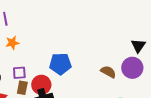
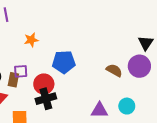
orange star: (12, 43) -> (31, 40), moved
brown rectangle: (22, 88) -> (13, 80), moved

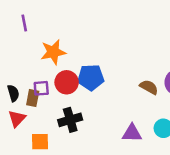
orange star: (31, 40) -> (53, 52), size x1.5
red circle: (44, 84) -> (67, 82), moved

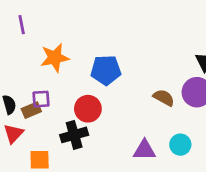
blue pentagon: (91, 77) -> (106, 70), moved
red circle: (67, 82) -> (88, 109), moved
brown rectangle: (33, 98) -> (31, 110), turned 56

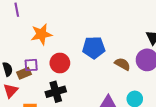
blue pentagon: (106, 70) -> (94, 48), moved
red circle: (88, 109) -> (60, 63), moved

